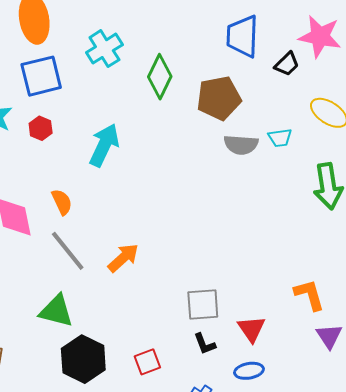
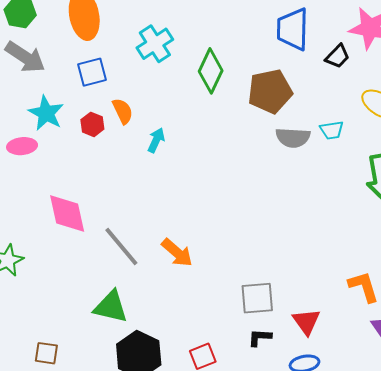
blue square: (41, 76) -> (92, 72), size x0.7
cyan arrow: (104, 145) -> (156, 140), size x0.6
orange semicircle: (62, 202) -> (123, 111), moved
orange arrow: (123, 258) -> (177, 253), turned 84
black L-shape: (205, 344) -> (260, 337), turned 115

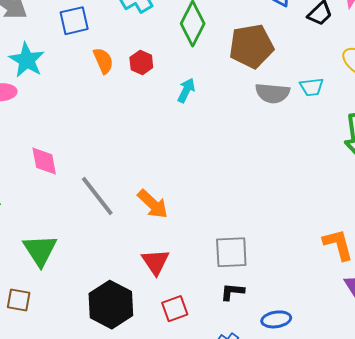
red hexagon: (92, 124) -> (141, 62), moved
cyan arrow: (156, 140) -> (186, 90), moved
pink diamond: (67, 213) -> (44, 161), size x0.7
green triangle: (111, 307) -> (40, 250), moved, turned 42
red triangle: (306, 322) -> (155, 262), moved

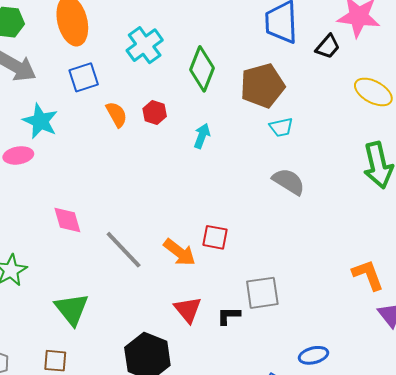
cyan trapezoid: (312, 87) -> (281, 127), moved
gray semicircle: (273, 93) -> (289, 182), moved, turned -148
black L-shape: (232, 292) -> (229, 316), moved
red square: (175, 309) -> (215, 237), moved, turned 36

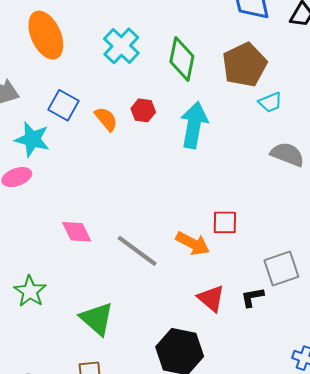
blue square: (84, 77) -> (64, 105), moved, turned -32
cyan arrow: (202, 136) -> (194, 125), size x1.8

